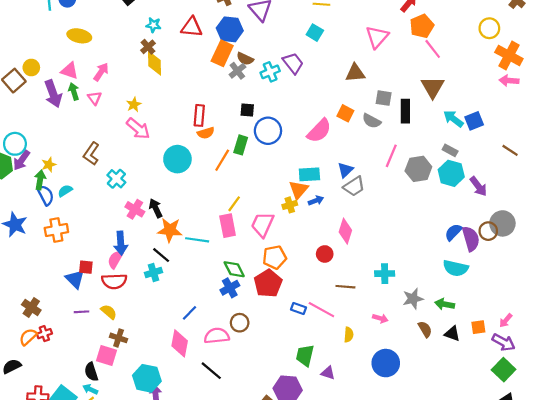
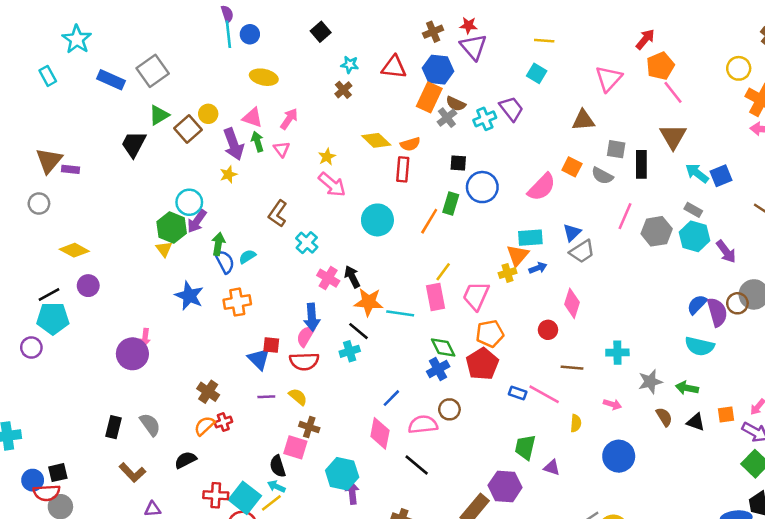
yellow diamond: (155, 63) -> (376, 140), moved, turned -45
orange semicircle: (206, 133) -> (410, 144), moved
yellow star: (49, 165) -> (228, 174), moved

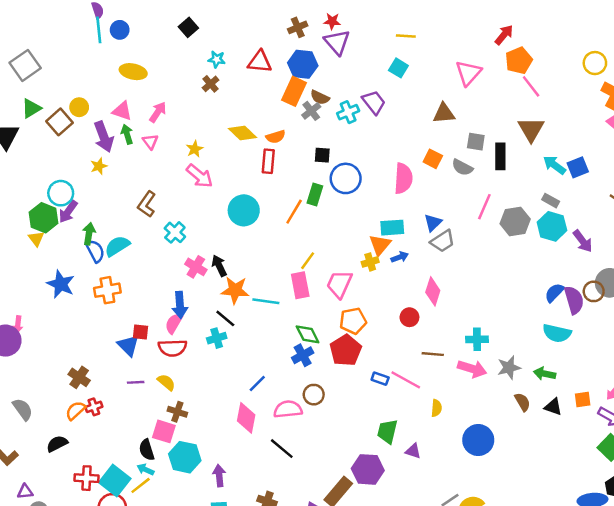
pink semicircle: (542, 187) -> (403, 178), turned -40
cyan semicircle: (247, 257) -> (117, 246), size x1.5
pink arrow: (612, 404) -> (472, 369), moved, size x1.6
cyan hexagon: (342, 474) -> (185, 457), moved

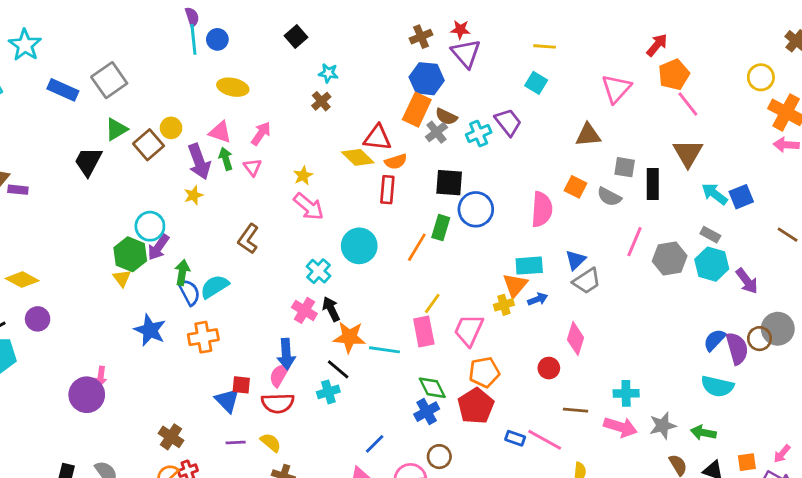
red triangle: (260, 62) -> (377, 138), moved
black square: (322, 155) -> (449, 183), size x1.5
cyan cross: (175, 232) -> (318, 271), moved

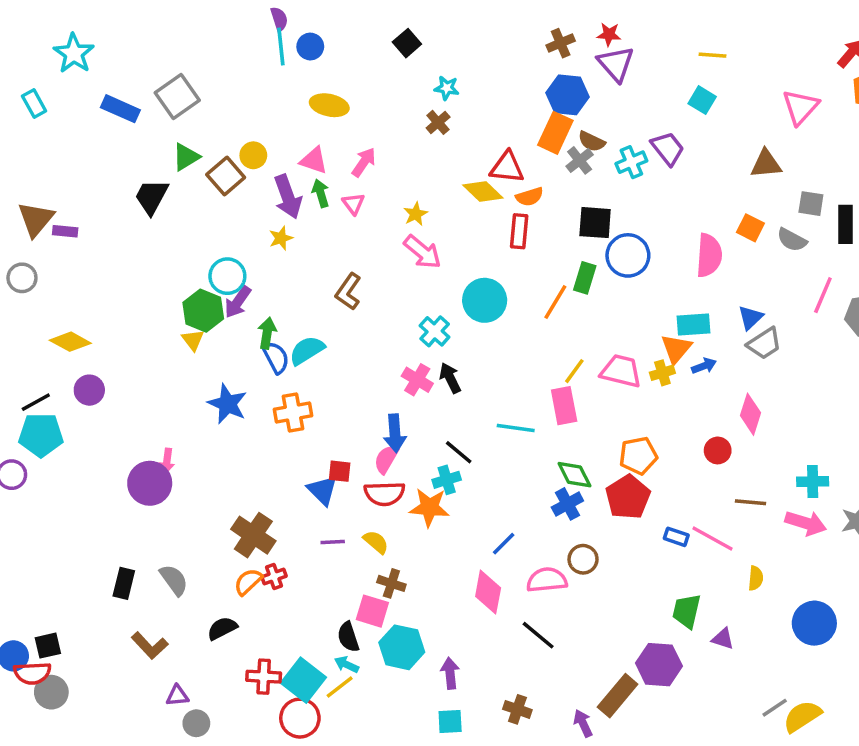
pink trapezoid: (469, 330) -> (621, 371), moved, turned 80
orange star: (349, 337) -> (429, 507), moved
brown cross: (171, 437) -> (253, 535), size x1.4

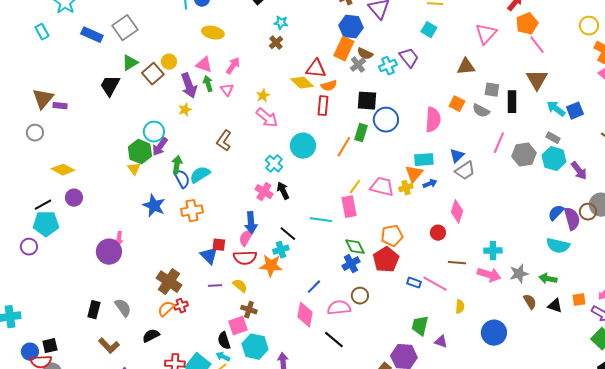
pink square: (372, 611) -> (238, 326), turned -36

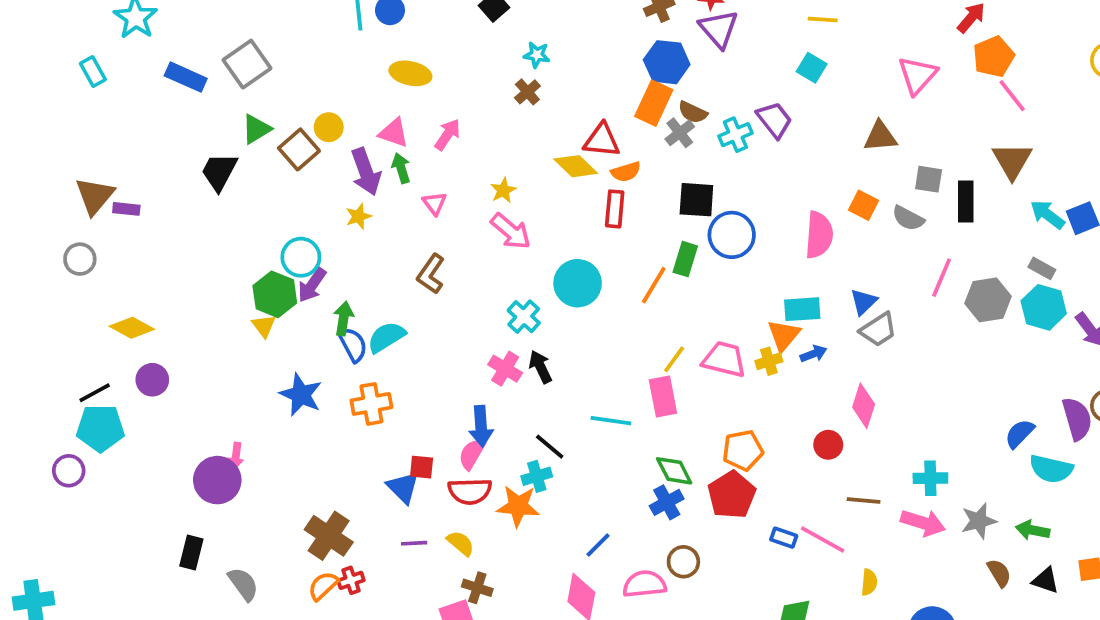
pink triangle: (227, 90) -> (435, 203), moved
blue semicircle: (556, 213) -> (1020, 434), moved
black rectangle: (94, 310) -> (191, 552), moved

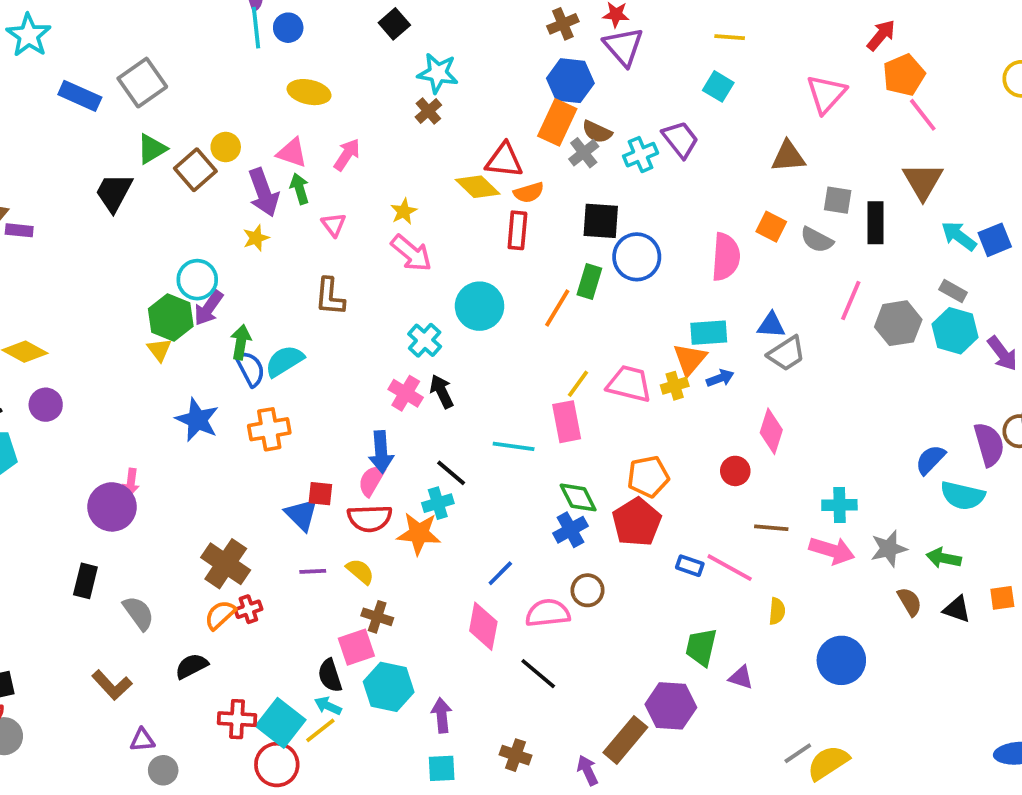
cyan star: (537, 55) -> (438, 73), size x1.5
brown L-shape: (431, 274) -> (330, 297), turned -30
blue triangle: (864, 302) -> (771, 325), turned 48

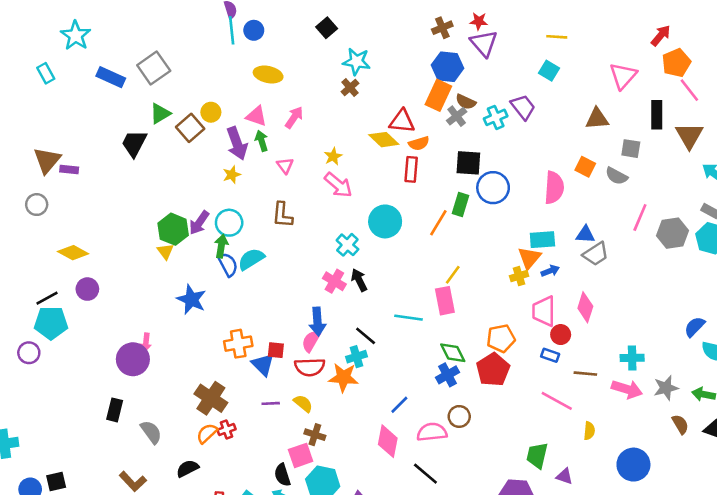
black rectangle: (875, 223) -> (657, 115), moved
cyan circle: (197, 280) -> (229, 223), moved
pink trapezoid: (629, 384) -> (544, 311), moved, turned -104
orange cross: (269, 429) -> (238, 344), moved
blue rectangle: (690, 566) -> (550, 355), moved

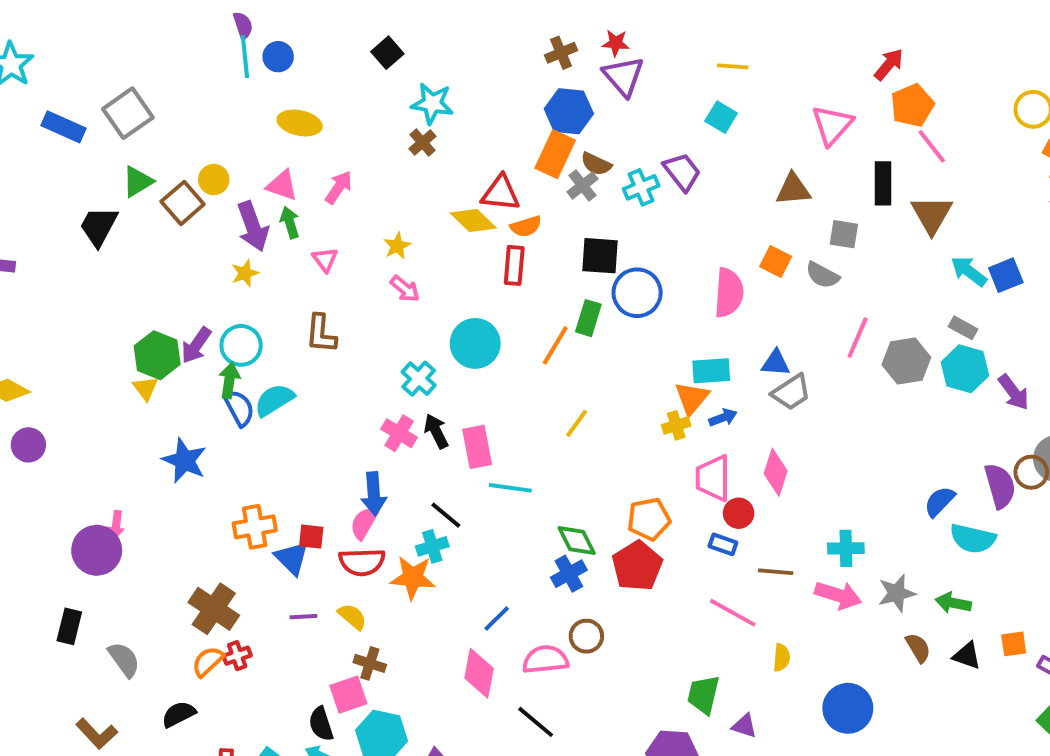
pink arrow: (338, 185) -> (405, 289), size x0.7
pink rectangle: (445, 301) -> (477, 447), moved

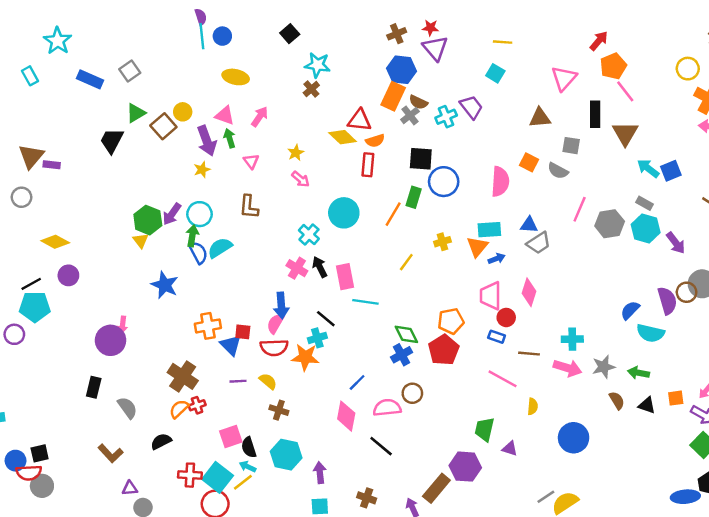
gray square: (128, 113) -> (130, 71), size x0.7
yellow cross: (676, 425) -> (442, 242), moved
pink square: (348, 695) -> (231, 437), moved

